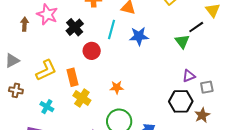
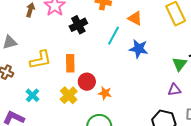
red circle: (92, 51) -> (87, 82), moved
purple triangle: (189, 76) -> (174, 90), moved
orange rectangle: (73, 77) -> (70, 63), moved

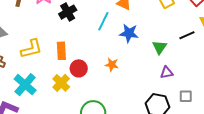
green triangle: (180, 64) -> (159, 47), moved
orange star: (105, 93) -> (112, 65), moved
cyan cross: (33, 95) -> (25, 85), size x1.6

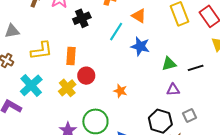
black line: (187, 35) -> (196, 68), moved
green triangle: (159, 47) -> (169, 64), turned 35
orange star: (112, 65) -> (120, 91), moved
gray square: (186, 96) -> (189, 115), turned -32

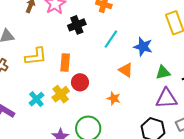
orange triangle: (139, 16) -> (126, 70), moved
blue star: (140, 46) -> (143, 47), moved
cyan cross: (31, 85) -> (36, 99), moved, size x0.7
purple triangle: (173, 90) -> (167, 98), size x1.6

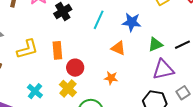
yellow cross: (61, 94) -> (68, 88), moved

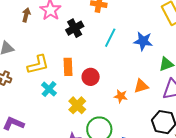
orange triangle: (118, 48) -> (141, 86), moved, turned -42
red circle: (75, 68) -> (91, 77), moved
cyan cross: (35, 91) -> (49, 89), moved

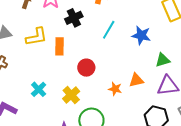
yellow L-shape: (38, 65) -> (36, 37), moved
orange rectangle: (68, 67) -> (60, 46), moved
cyan cross: (49, 89) -> (39, 89), moved

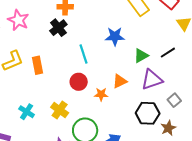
black cross: (74, 18) -> (58, 28), moved
cyan line: (109, 30) -> (84, 54), moved, turned -36
red circle: (86, 68) -> (79, 82), moved

